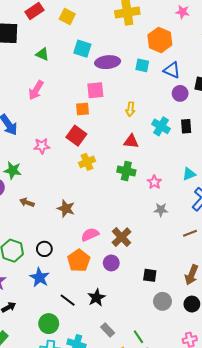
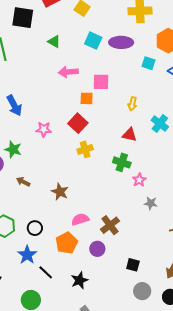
purple ellipse: (108, 62) -> (121, 42), moved
pink arrow: (36, 90) -> (68, 72), moved, turned 48
pink star: (154, 182) -> (139, 180), moved
black line: (68, 300) -> (46, 272), moved

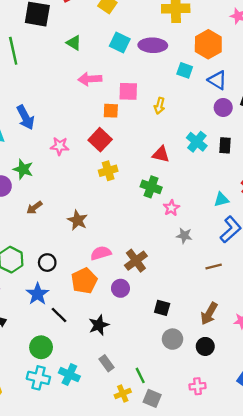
yellow arrow: (132, 104) -> (159, 106), moved
brown arrow: (23, 182) -> (34, 208), turned -64

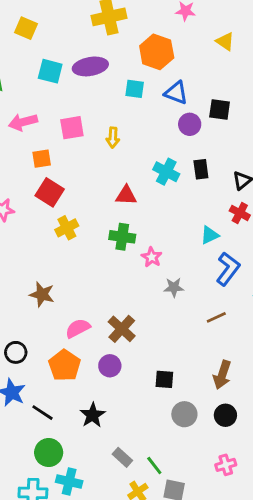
orange square: (111, 111) -> (42, 159), moved
green circle: (41, 347) -> (49, 453), moved
gray rectangle: (106, 363) -> (122, 457), moved

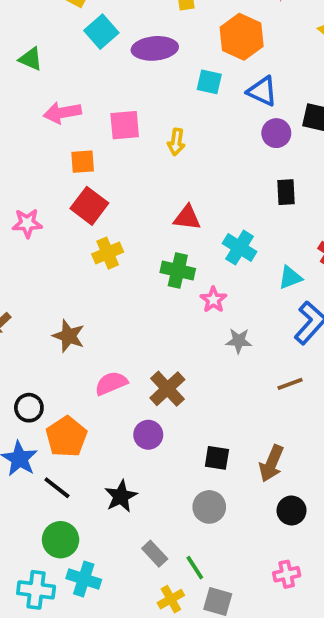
cyan square: (50, 71) -> (101, 32), moved, turned 30
cyan cross: (166, 172) -> (240, 248), moved
orange pentagon: (64, 365) -> (66, 437), moved
brown arrow: (222, 375) -> (271, 463), moved
gray circle: (184, 414) -> (209, 507), moved

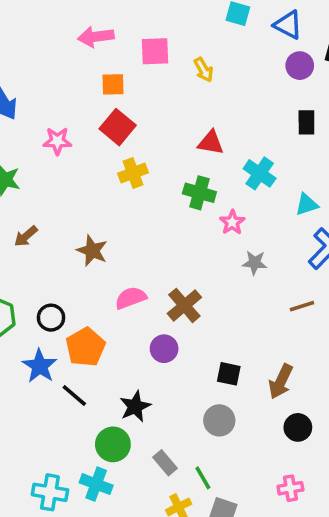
yellow arrow: (176, 142) -> (204, 70), turned -40
green circle: (61, 540) -> (113, 444), moved

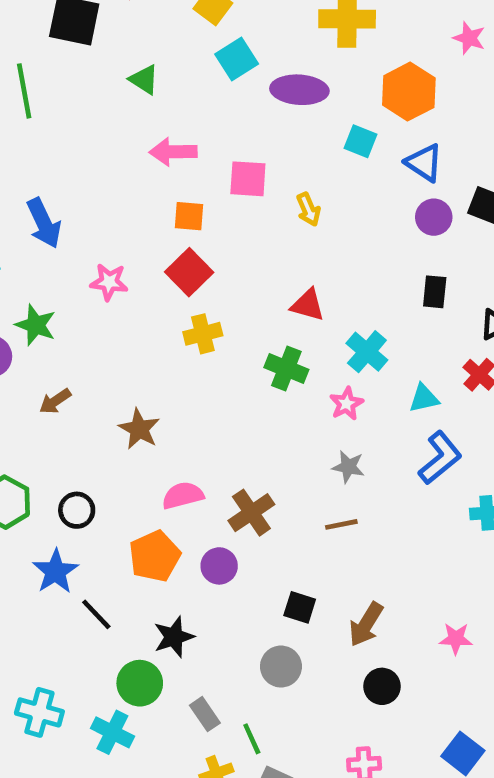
pink star: (232, 222) -> (346, 404), moved
brown line: (302, 306) -> (341, 524), moved
orange pentagon: (86, 347) -> (155, 556), moved
cyan cross: (50, 492) -> (39, 712), moved

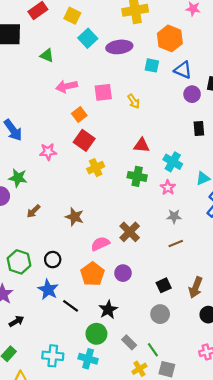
orange square: (189, 216) -> (79, 115), turned -32
brown cross: (251, 513) -> (130, 232), moved
black square: (300, 607) -> (164, 285), turned -32

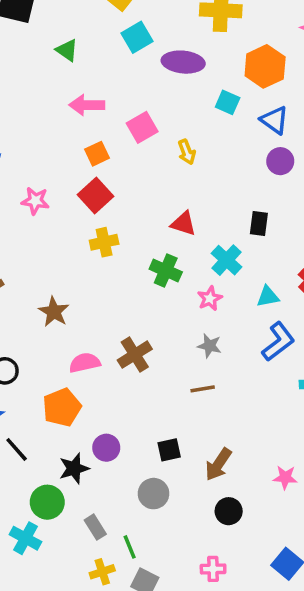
pink square: (103, 92) -> (142, 127), turned -36
black rectangle: (199, 128) -> (259, 224), moved
purple circle: (123, 273) -> (106, 448), moved

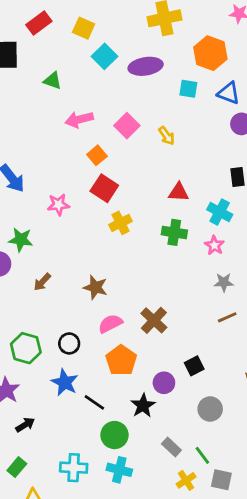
brown cross: (135, 355) -> (154, 320), moved
pink semicircle: (85, 363) -> (110, 324), moved
black square: (169, 450) -> (194, 366), moved
green circle: (47, 502) -> (114, 435), moved

